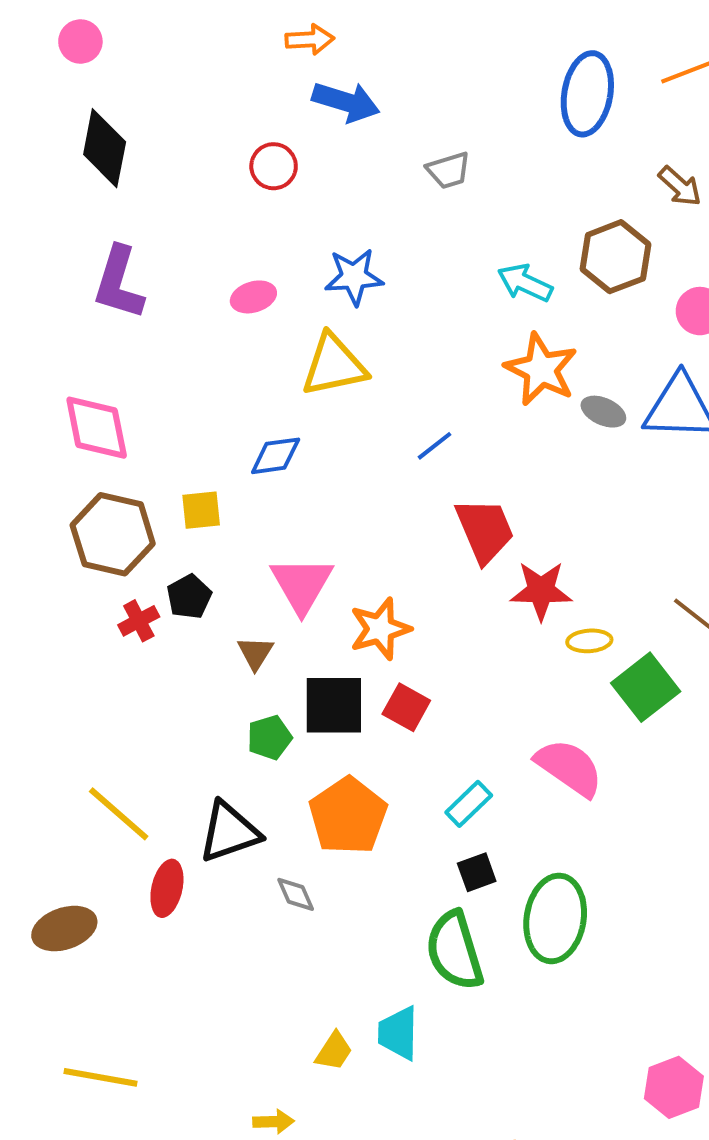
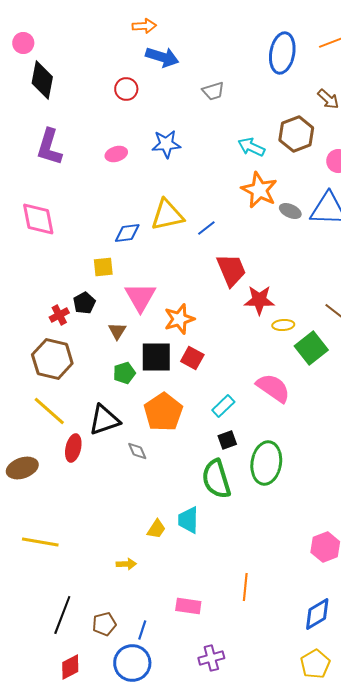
pink circle: (80, 42) -> (23, 43), moved
yellow triangle: (334, 365) -> (167, 215), moved
yellow square: (201, 510) -> (103, 267), moved
brown hexagon: (113, 534) -> (52, 359), moved

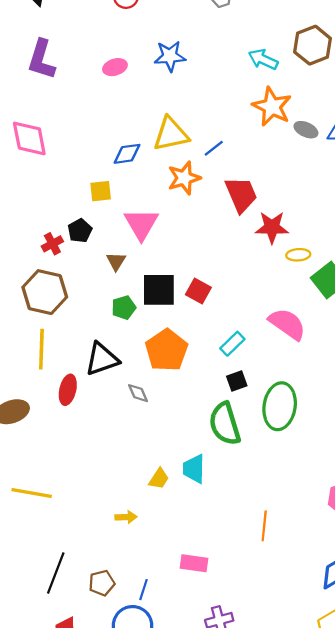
orange star: (179, 319) -> (184, 178), moved
yellow line: (49, 411) -> (41, 349), turned 51
orange line: (245, 587) -> (264, 526), moved

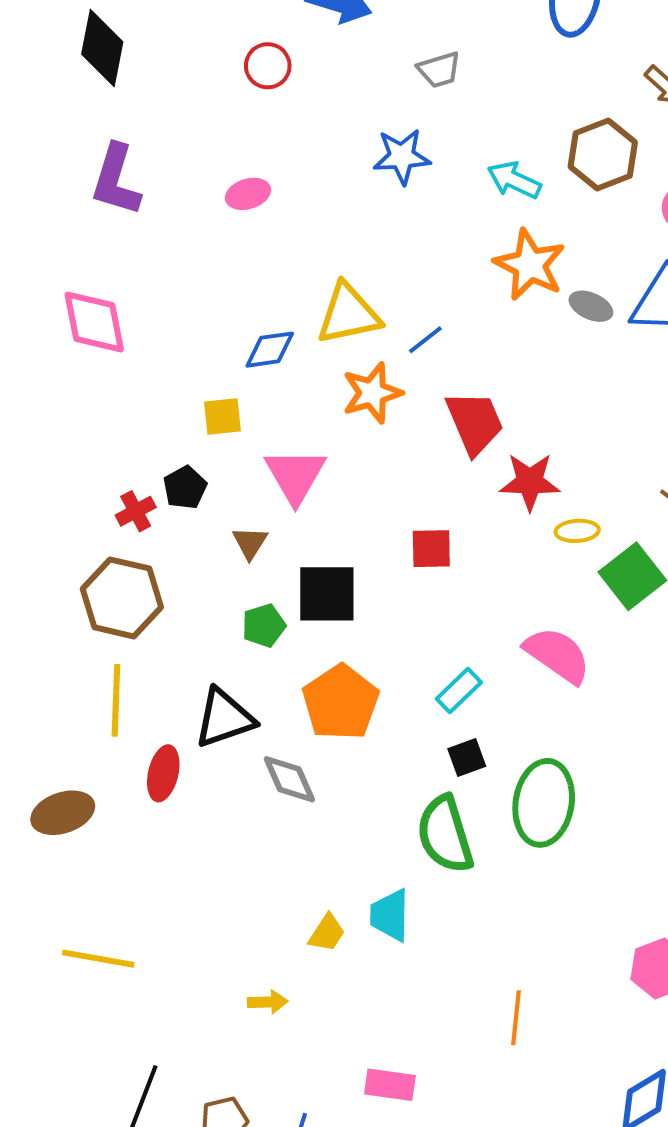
blue star: (170, 56) -> (402, 156), moved
red square: (198, 291) -> (431, 549), moved, turned -30
gray diamond: (138, 393) -> (289, 779), size x1.4

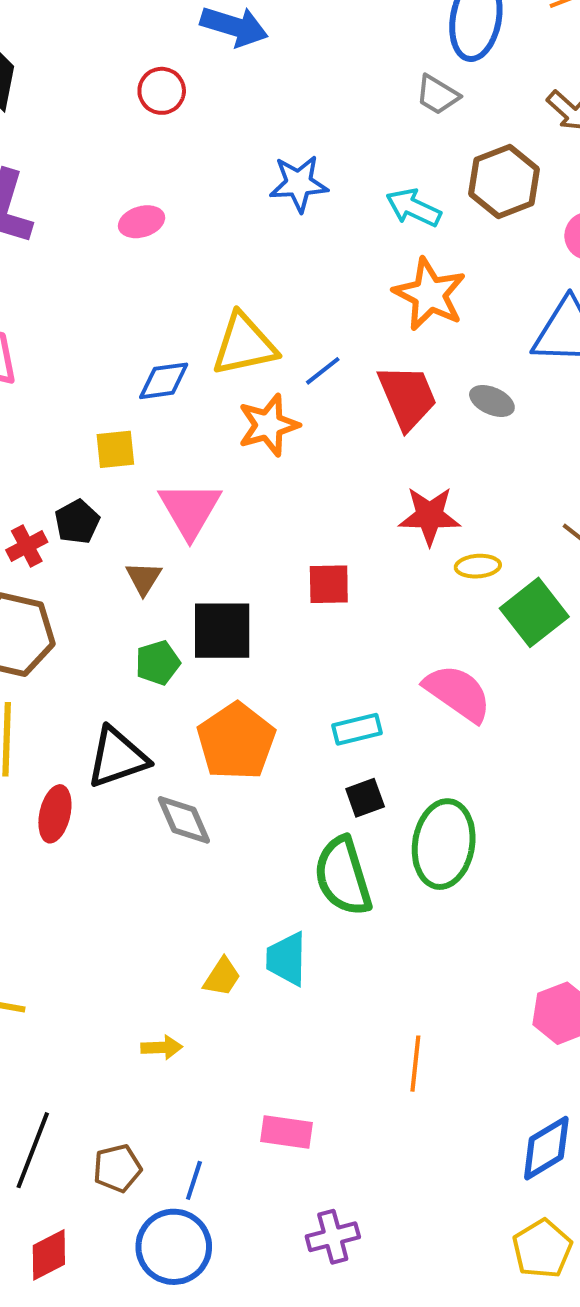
gray trapezoid: (439, 70) -> (438, 95), moved, turned 48
gray ellipse: (591, 306) -> (492, 401), moved
red trapezoid: (475, 423) -> (407, 397), moved
cyan rectangle: (459, 691) -> (357, 729), turned 30

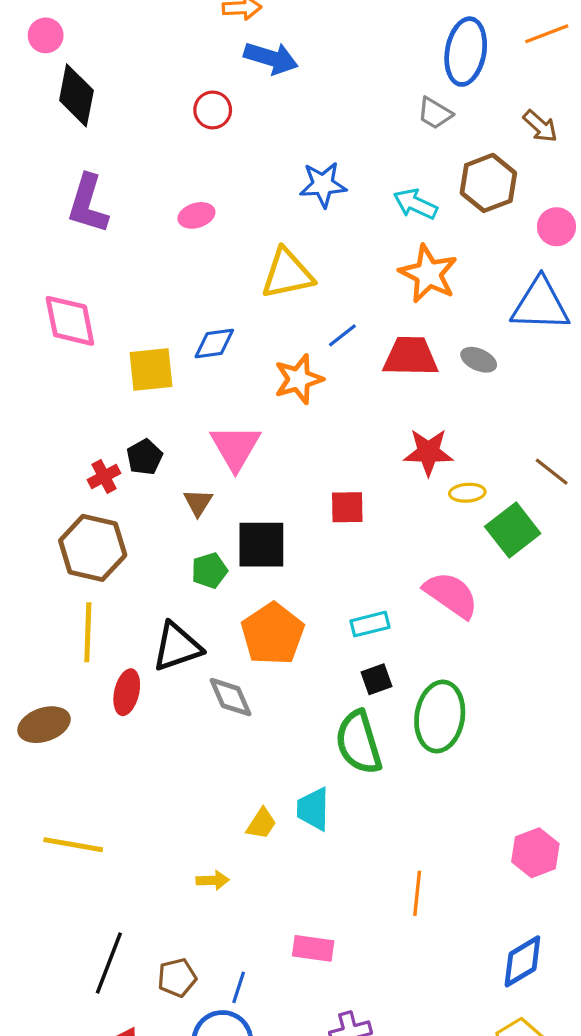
yellow triangle: (244, 345) -> (287, 274), moved
red trapezoid: (407, 397) -> (411, 356), turned -66
yellow square: (115, 449) -> (151, 369), moved, size x1.4

